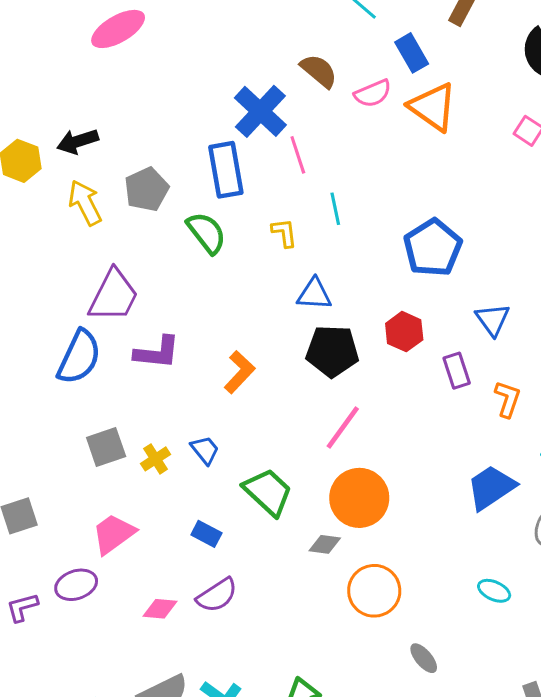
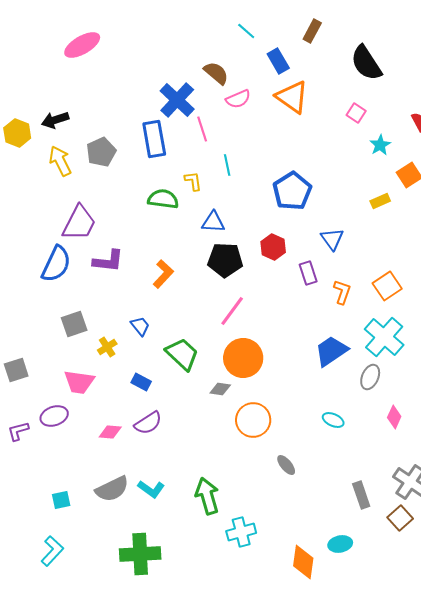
pink semicircle: (373, 93) -> (238, 99), moved
green semicircle: (206, 233) -> (163, 199), moved, turned -44
yellow cross: (156, 459) -> (107, 347), moved
pink trapezoid: (114, 534) -> (79, 382), turned -136

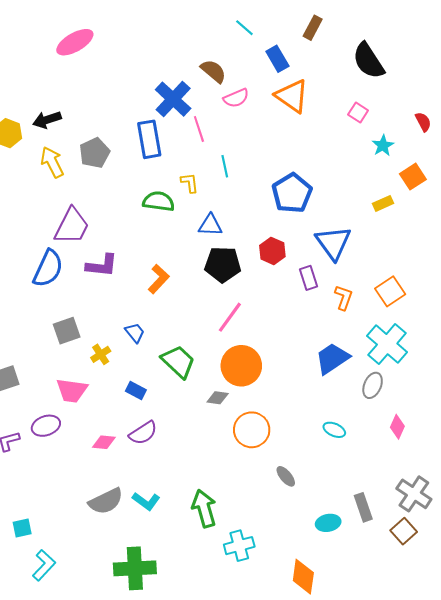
blue triangle: (332, 239) -> (333, 243), size x1.5
cyan square: (61, 500) -> (22, 528), moved
cyan ellipse: (340, 544) -> (328, 523), moved

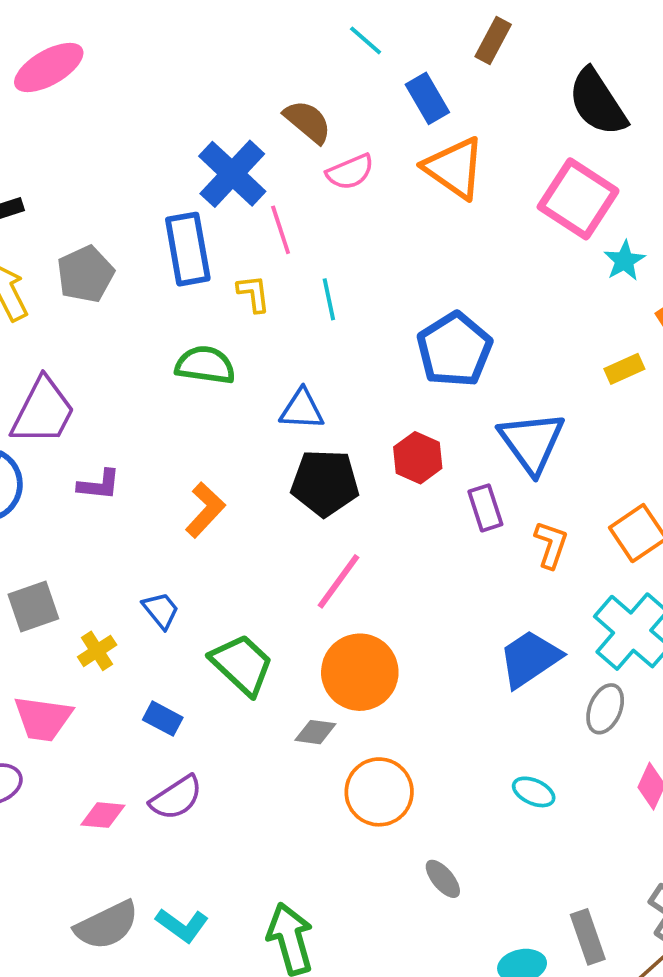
pink square: (358, 112) -> (578, 199), size x2.0
yellow L-shape: (190, 183) -> (254, 294), moved
purple L-shape: (102, 265) -> (99, 485), size x0.7

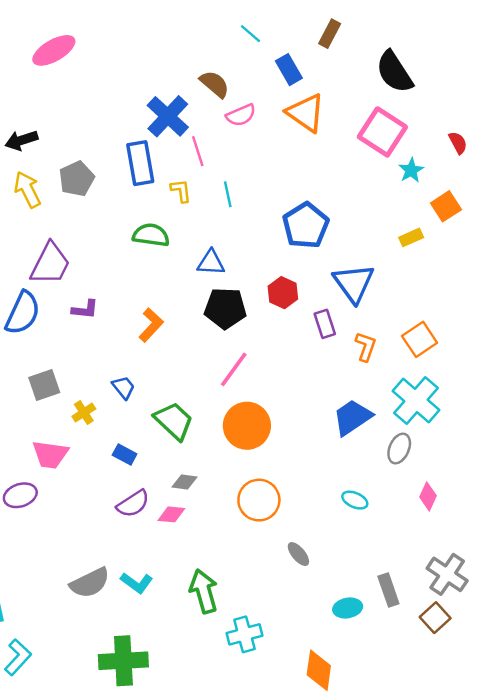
gray diamond: (315, 732) -> (185, 482), moved
pink diamond: (103, 815) -> (171, 514), moved

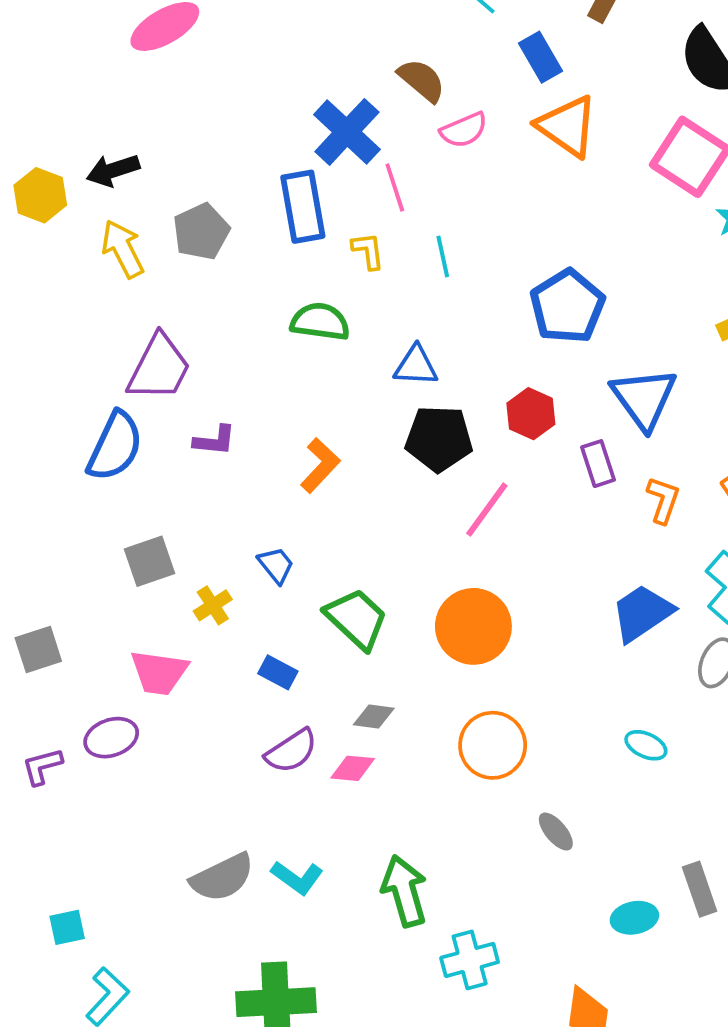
pink line: (234, 369) -> (487, 510), moved

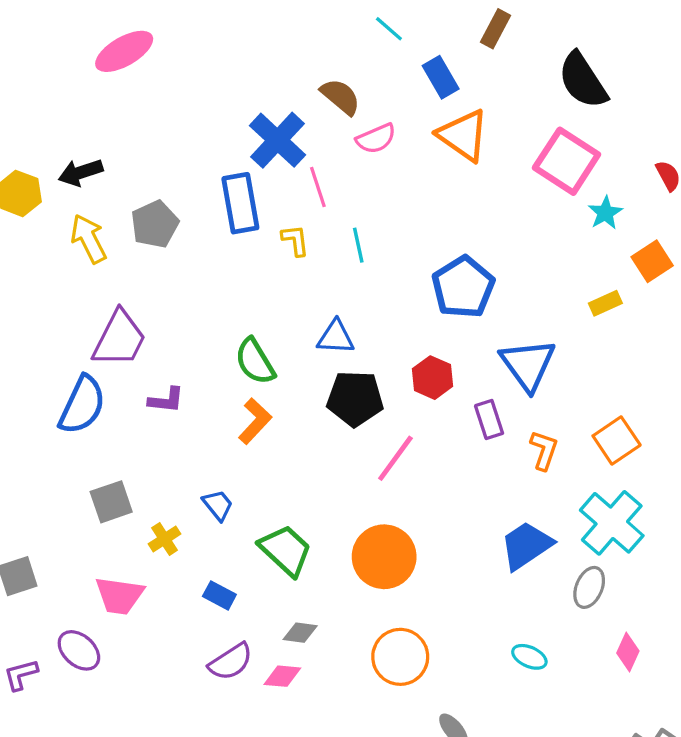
green semicircle: (320, 322) -> (255, 361), moved, turned -129
purple ellipse: (111, 738) -> (79, 650), turned 60

